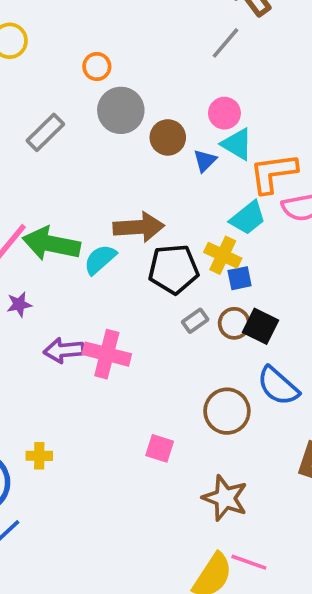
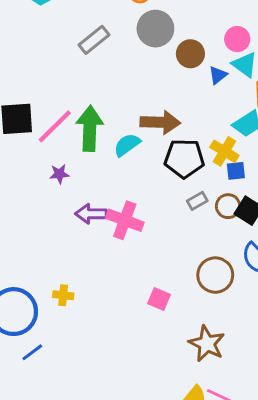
green arrow: (51, 244) -> (90, 128), turned 75

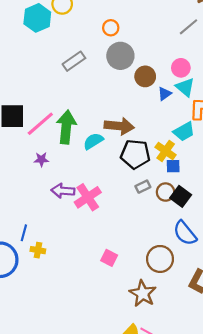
pink cross: (125, 220) -> (88, 197), turned 32
brown circle: (215, 275) -> (160, 259), moved
blue line: (32, 352) -> (24, 233), moved, turned -42

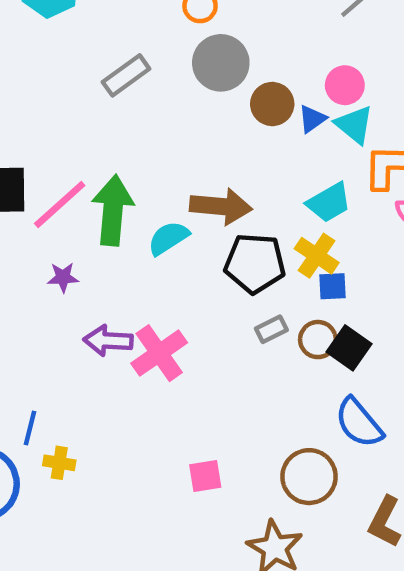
blue triangle: (165, 94) -> (312, 119), moved
cyan trapezoid: (184, 132) -> (329, 202), moved
pink square: (109, 258) -> (205, 476), turned -35

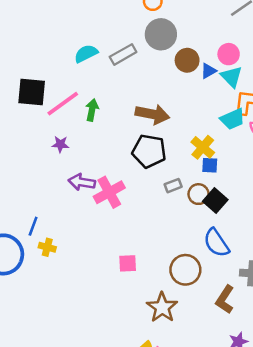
gray rectangle: (126, 75) -> (123, 54), moved
cyan trapezoid: (329, 202) -> (233, 119), moved
green arrow: (113, 210) -> (92, 110), size x0.6
cyan semicircle: (168, 238) -> (86, 54), moved
black pentagon: (255, 263) -> (149, 151), moved

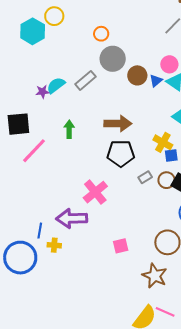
pink line: (63, 104) -> (34, 151), moved
purple star: (60, 144) -> (42, 92), moved
purple arrow: (82, 182) -> (72, 218), moved, size x1.4

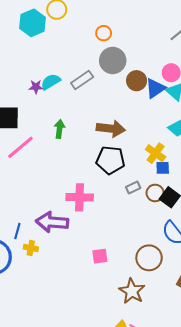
blue triangle: (156, 81) -> (155, 88), size x1.5
pink cross: (95, 192) -> (80, 197), turned 35

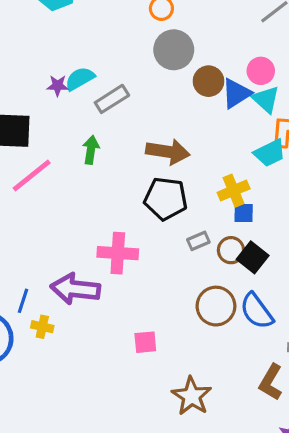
gray rectangle: (82, 80) -> (112, 99), moved
yellow cross: (156, 153) -> (234, 191), turned 30
brown circle: (149, 258) -> (216, 306), moved

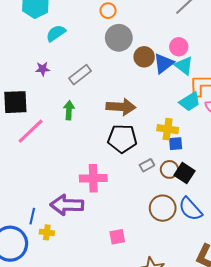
cyan semicircle: (80, 79) -> (56, 33), moved
yellow cross: (234, 191) -> (168, 129), turned 36

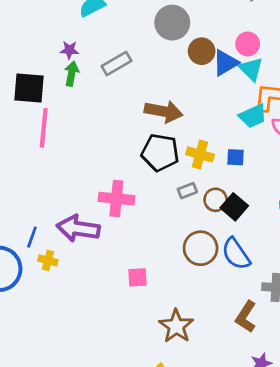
green arrow: (69, 110) -> (72, 74), moved
yellow cross: (168, 129) -> (200, 154), moved
pink line: (31, 131) -> (44, 128), turned -48
blue square: (176, 144) -> (236, 157), moved

